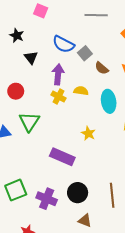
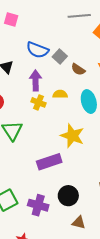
gray line: (96, 15) -> (79, 16), moved
yellow star: (88, 133) -> (72, 136), size x1.6
purple rectangle: (62, 157) -> (49, 162), turned -35

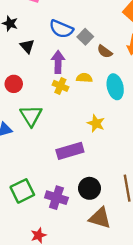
yellow star: (72, 136) -> (96, 123), size x0.7
brown triangle: (79, 223) -> (100, 218), size x1.5

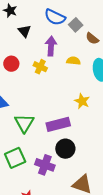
yellow cross: (60, 86) -> (40, 67), moved
green triangle: (31, 116) -> (24, 123), moved
black circle: (89, 188) -> (65, 149), moved

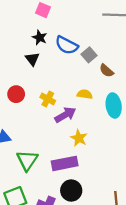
black star: (10, 11) -> (40, 37), moved
purple arrow: (51, 46) -> (65, 115), moved, turned 54
yellow star: (82, 101) -> (79, 138), moved

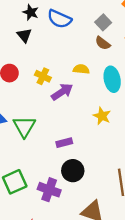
gray square: (89, 55) -> (103, 22), moved
yellow star: (79, 138) -> (102, 116), moved
green triangle: (27, 160) -> (24, 127), moved
purple rectangle: (65, 163) -> (64, 143), size x0.6

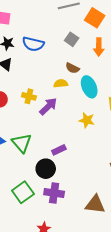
brown semicircle: (103, 43) -> (72, 68), moved
black circle: (73, 171) -> (46, 169), moved

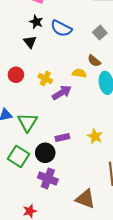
yellow star: (87, 120) -> (95, 136), moved
green square: (23, 192) -> (18, 156), moved, turned -35

